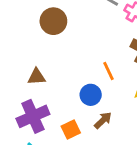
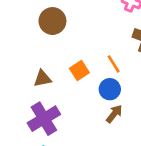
blue circle: (91, 95) -> (110, 89), moved
orange square: (71, 130) -> (79, 70), moved

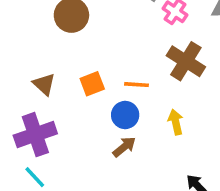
orange line: (114, 64) -> (136, 85), turned -66
brown triangle: (43, 79) -> (44, 84), turned 42

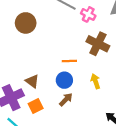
brown triangle: (44, 84) -> (32, 81), moved
orange square: (92, 84) -> (36, 106), moved

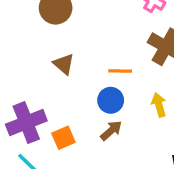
brown triangle: (32, 81) -> (64, 64), moved

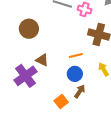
purple cross: (26, 123) -> (26, 76), moved
orange square: (63, 138) -> (61, 101), moved

